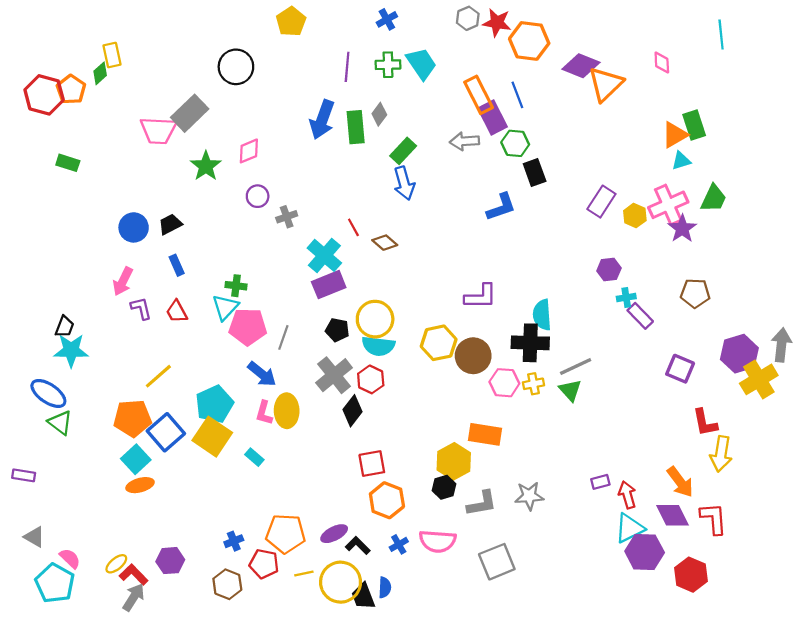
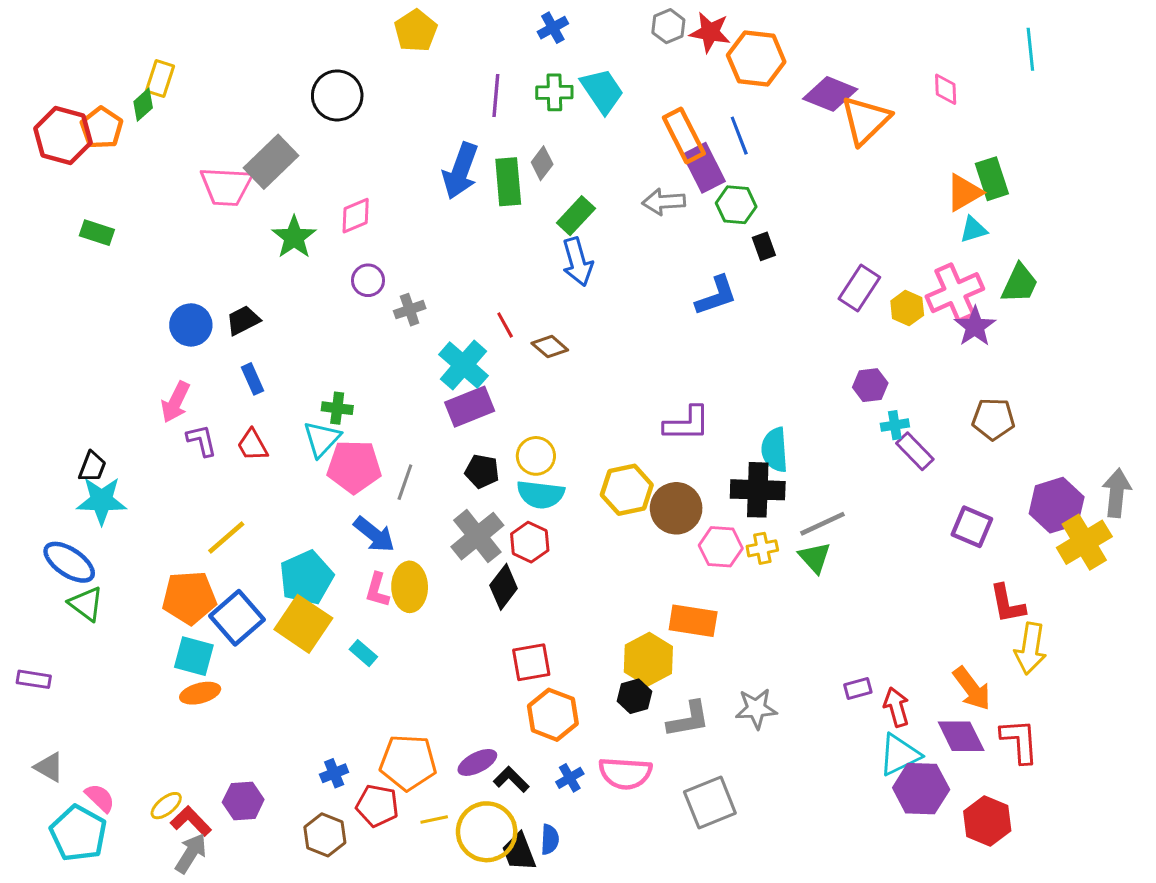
yellow rectangle: (112, 55) -> (160, 79), turned 30
black rectangle: (535, 172) -> (764, 246), size x0.7
yellow circle: (375, 319) -> (536, 456), size x0.7
cyan square: (136, 459) -> (194, 656), turned -32

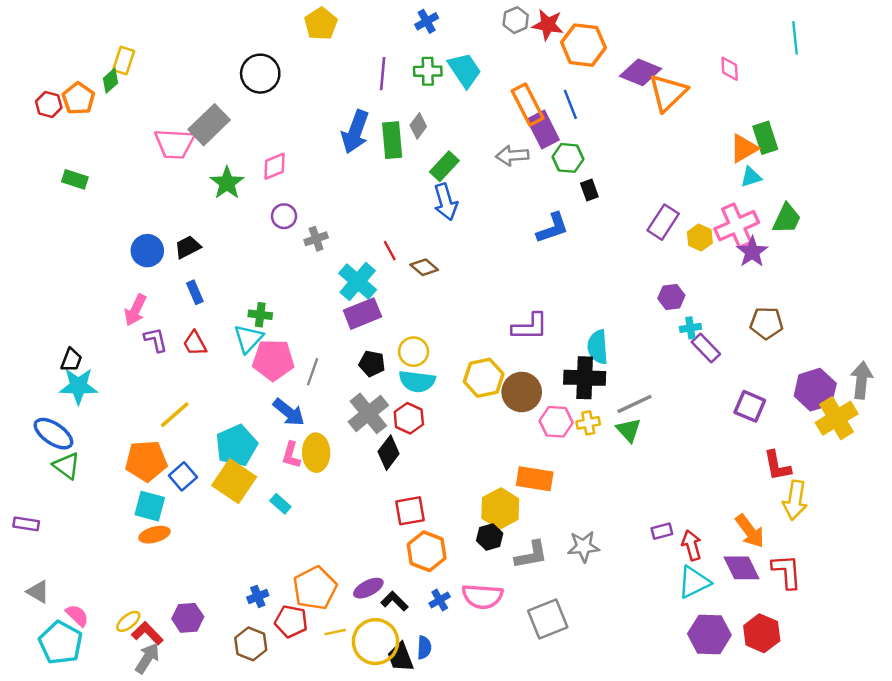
red hexagon: (63, 136) -> (49, 104), size x0.6
blue square: (237, 618) -> (183, 476), size x0.7
orange pentagon: (408, 762) -> (315, 588), turned -30
purple hexagon: (921, 789) -> (709, 634), moved

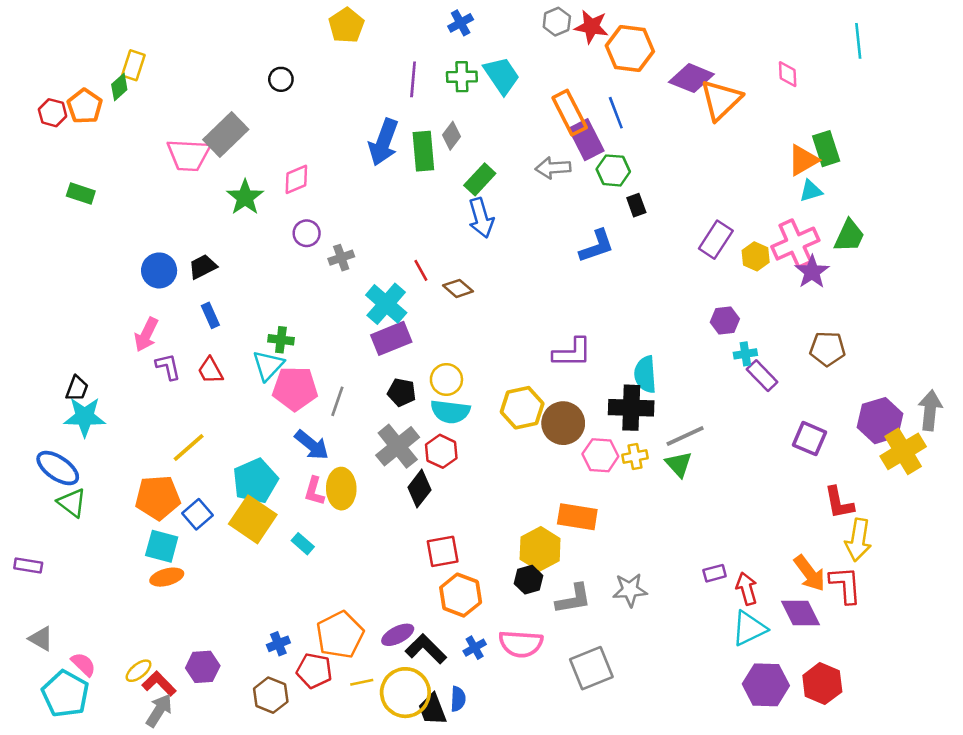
black circle: (260, 74) -> (281, 79), size x0.6
red L-shape: (787, 571) -> (845, 585), moved
black L-shape: (395, 601) -> (426, 649), size x1.4

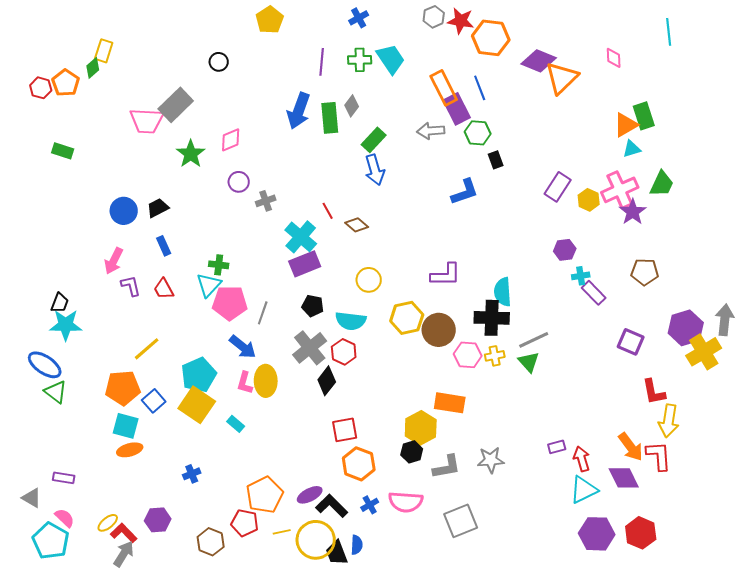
yellow circle: (446, 380) -> (369, 280), moved
purple rectangle: (28, 566) -> (64, 478), moved
blue cross: (278, 644) -> (192, 474), moved

